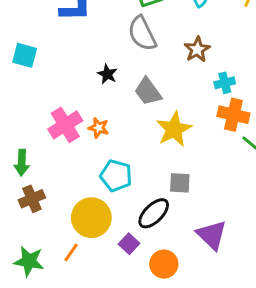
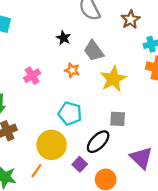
pink cross: (65, 125) -> (32, 76), size x0.7
orange star: (99, 128) -> (72, 70), moved

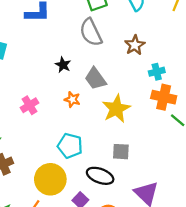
black ellipse: (98, 142) -> (100, 176), turned 65

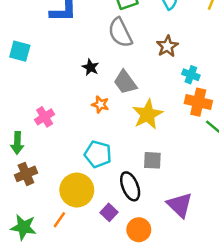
cyan cross: (157, 72) -> (191, 75), turned 35
pink cross: (29, 105) -> (45, 117), moved
black ellipse: (100, 176) -> (130, 186), turned 48

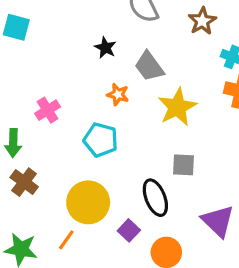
cyan pentagon: (98, 154) -> (101, 140), moved
brown cross: (26, 174) -> (24, 182), turned -30

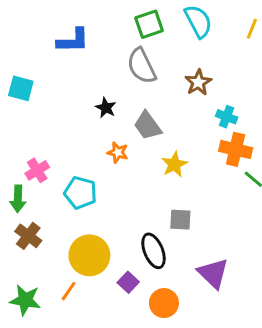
yellow star: (177, 107) -> (174, 164), size x0.7
pink cross: (48, 110) -> (37, 170), moved
cyan pentagon: (101, 140) -> (80, 193), moved

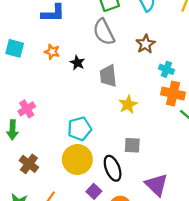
gray trapezoid: (148, 126) -> (108, 76), turned 30
orange star: (118, 152) -> (52, 52), moved
cyan pentagon: (80, 193) -> (80, 129), moved, turned -30
brown cross: (28, 236) -> (29, 164), moved
yellow circle: (89, 255) -> (77, 159), moved

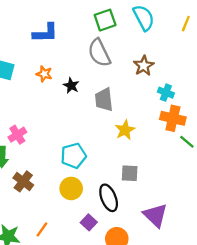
yellow circle: (77, 159) -> (71, 188), size x0.7
brown cross: (29, 164) -> (23, 181), moved

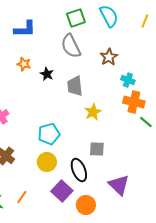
purple square: (89, 222) -> (62, 191), size x1.5

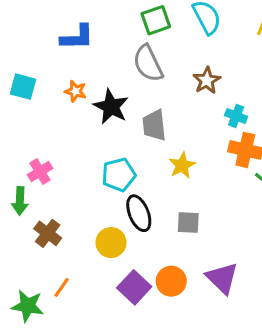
black star: (47, 74) -> (111, 107), size x1.6
cyan pentagon: (49, 134) -> (119, 175), moved
black ellipse: (79, 170) -> (139, 213), moved
orange line: (22, 197) -> (62, 287), moved
orange circle: (86, 205) -> (171, 281), moved

